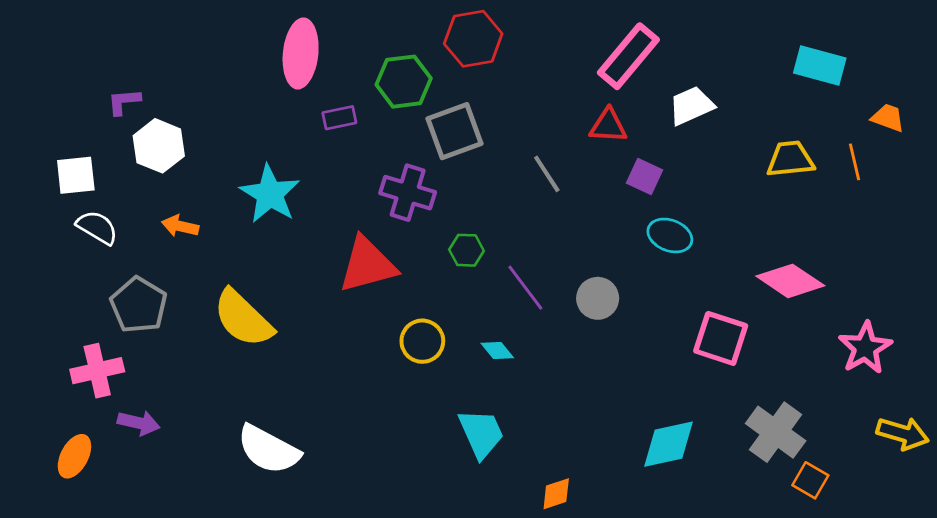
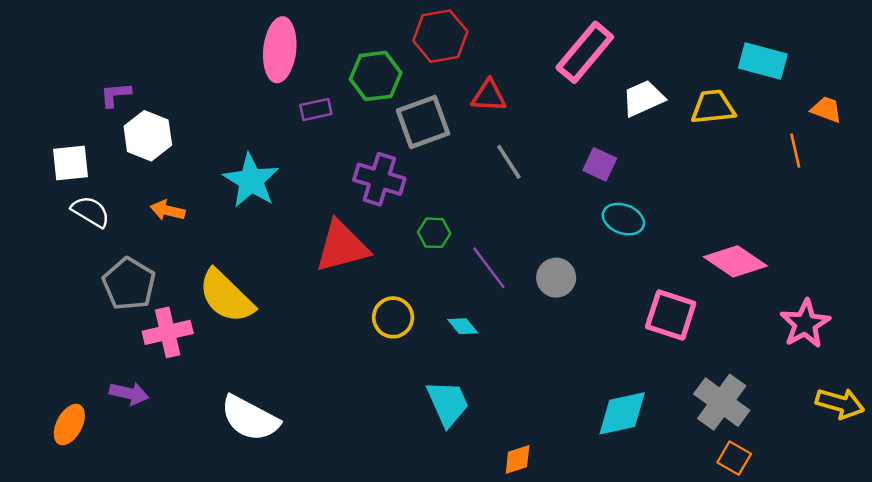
red triangle: (608, 126) -> (489, 96), moved
yellow trapezoid: (790, 159) -> (713, 107), moved
pink cross: (97, 371) -> (168, 332), moved
orange square: (810, 480) -> (734, 458), moved

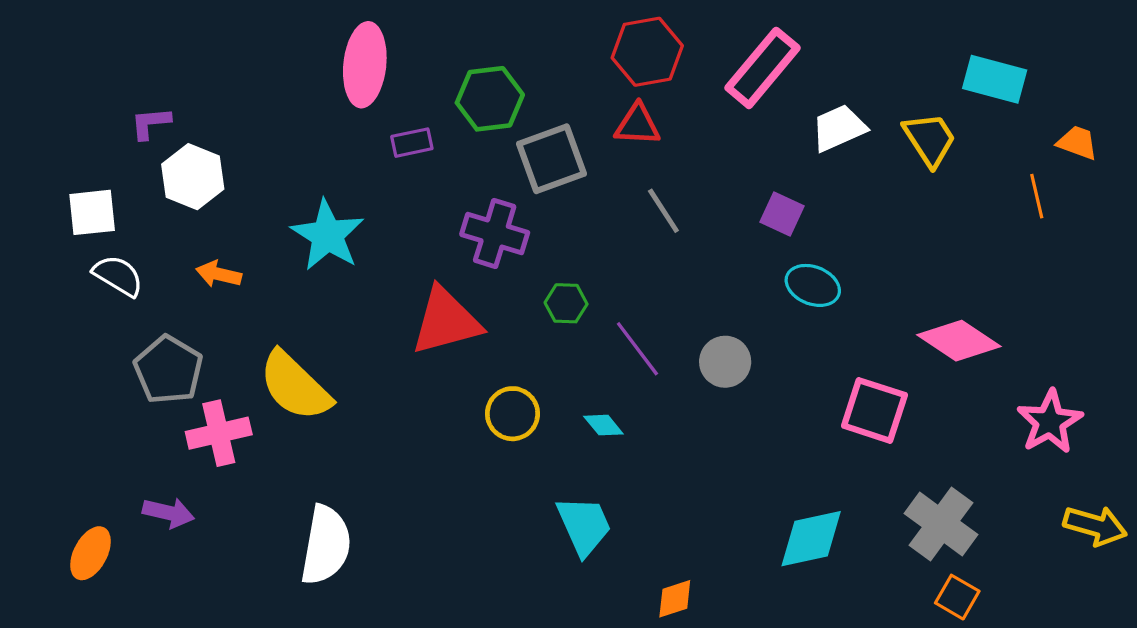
red hexagon: (440, 36) -> (647, 52), moved
yellow trapezoid: (713, 107) -> (930, 139), turned 63
white semicircle: (250, 418) -> (326, 545), turned -108

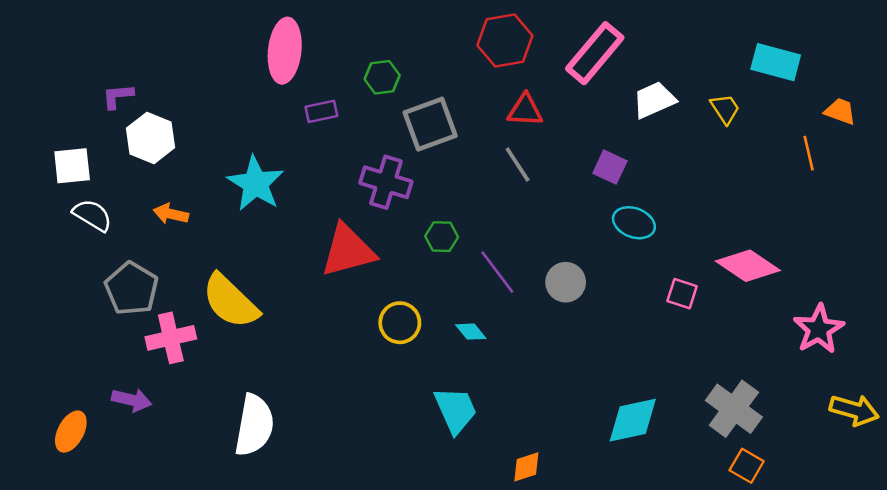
green hexagon: (490, 99) -> (382, 77), size x0.7
red triangle: (637, 125) -> (525, 110), moved
yellow trapezoid: (930, 139) -> (725, 109), size x0.7
pink square: (874, 410) -> (682, 294), moved, size x0.6

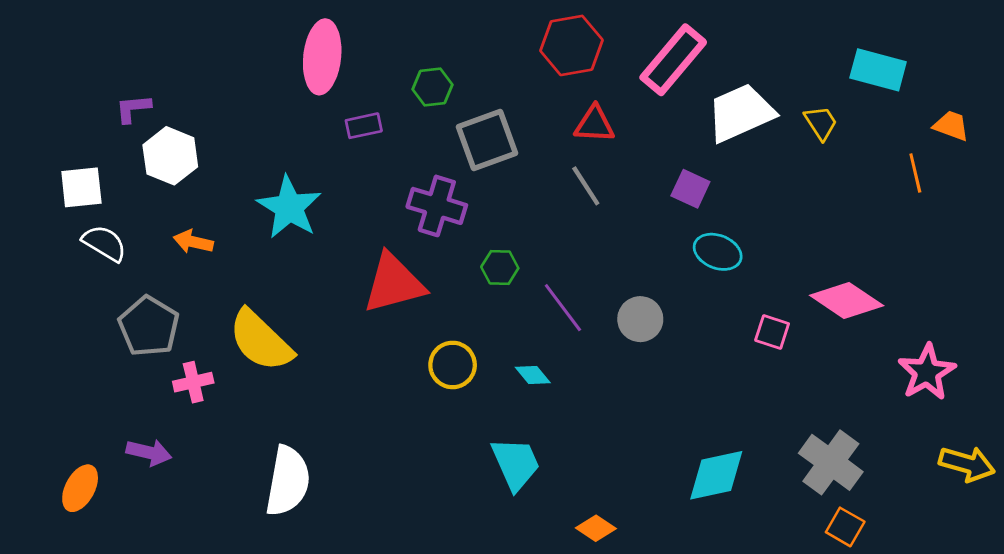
white trapezoid: (654, 100) -> (741, 113), size x1.4
pink cross: (171, 338) -> (193, 382), size x0.7
orange diamond: (526, 467) -> (596, 528), turned 52

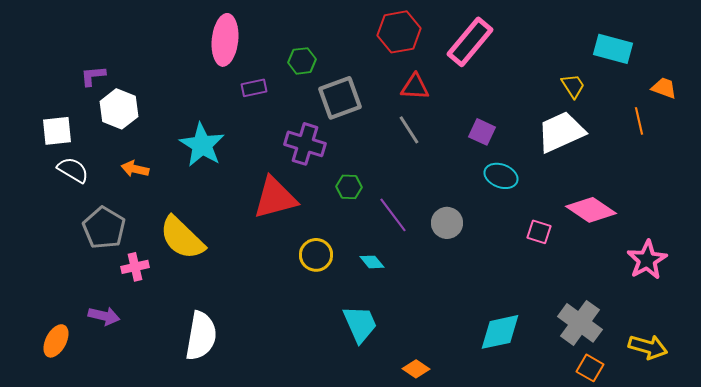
white trapezoid: (741, 113) -> (561, 132), moved
yellow arrow: (967, 464) -> (648, 347), moved

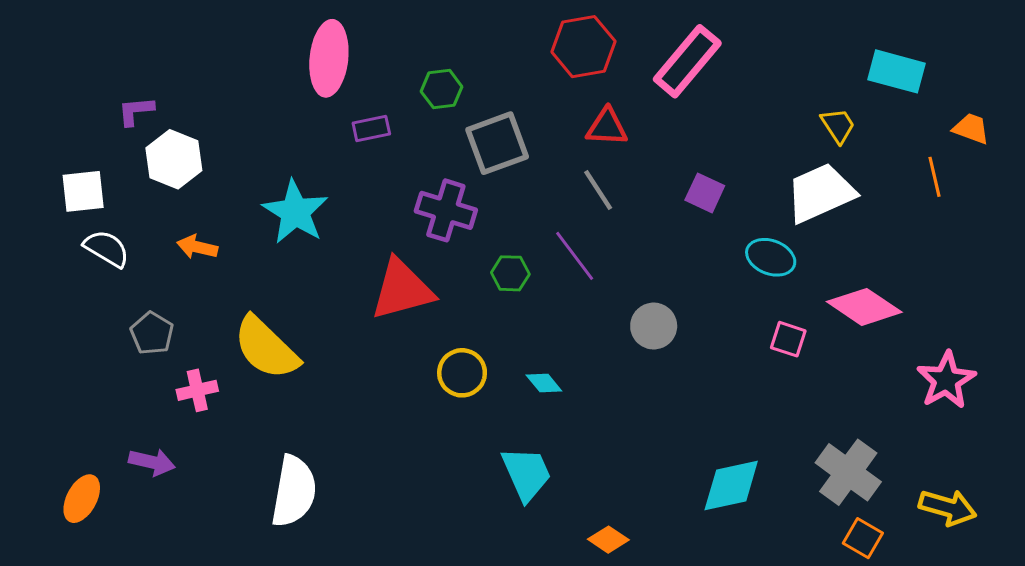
cyan ellipse: (501, 176) -> (771, 257), moved
purple line: (393, 215) -> (575, 256), moved
gray pentagon: (104, 228) -> (152, 333), size x0.7

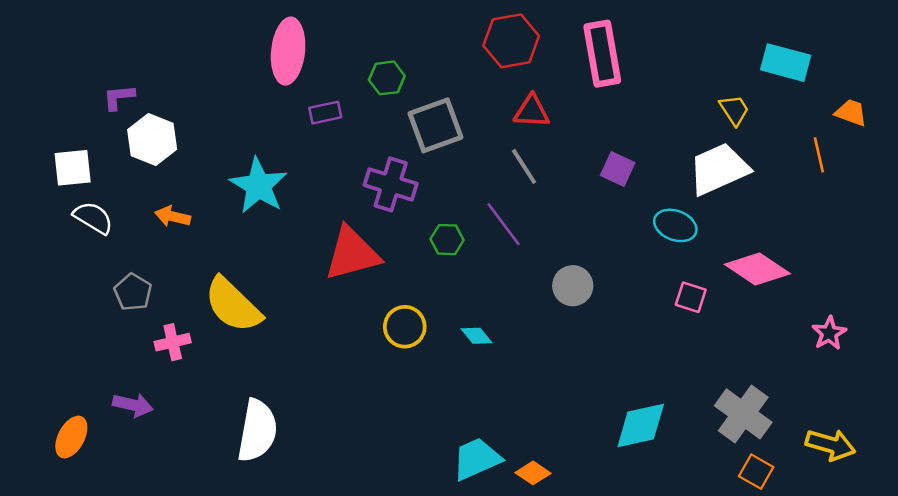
pink rectangle: (687, 61) -> (602, 54), turned -50
pink star: (946, 380) -> (829, 333), size x0.7
cyan trapezoid: (526, 474) -> (477, 459), moved, turned -90

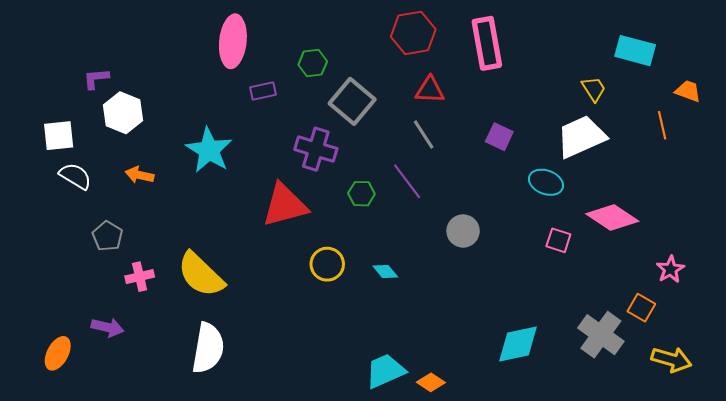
gray square: (436, 125) -> (352, 101), turned -30
yellow semicircle: (233, 305) -> (201, 275), moved
orange square: (756, 472) -> (641, 308), moved

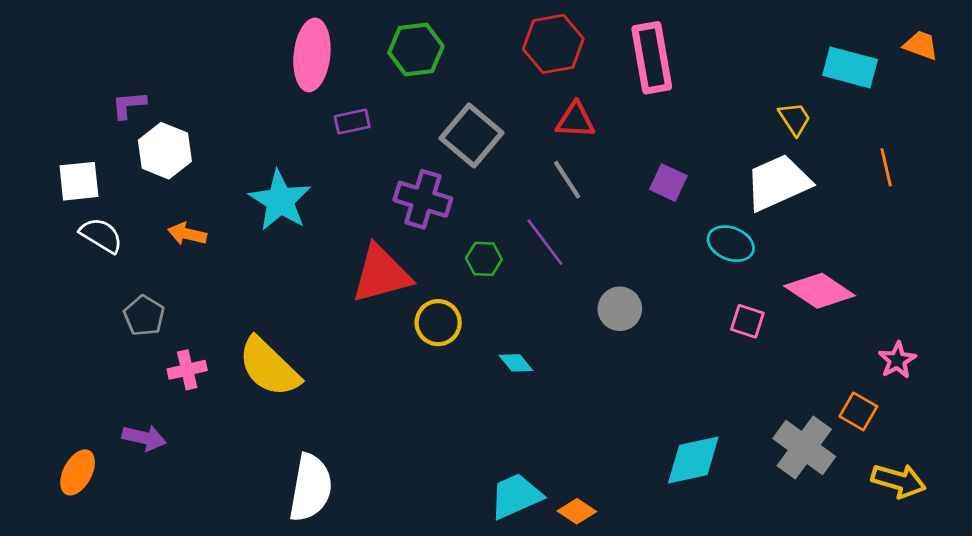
green hexagon: (313, 63) -> (416, 49), moved, size x1.4
orange trapezoid: (688, 91) -> (921, 45), moved
yellow circle: (327, 264) -> (438, 323), moved
white semicircle: (208, 348) -> (311, 488), moved

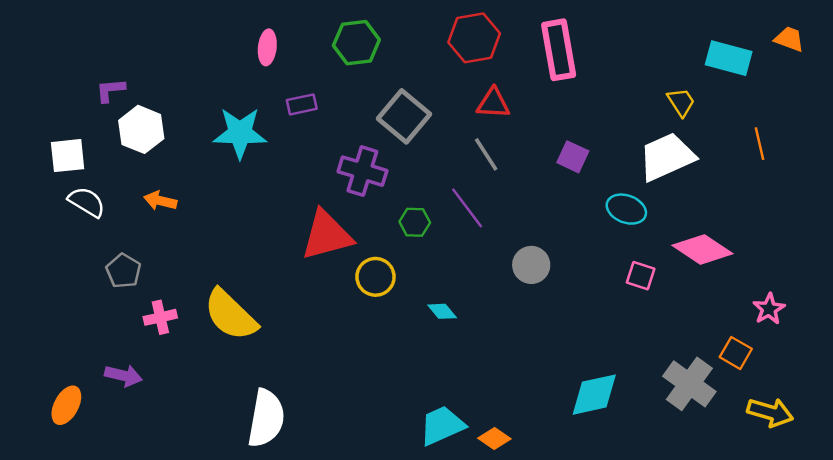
pink ellipse: (312, 55) -> (267, 47), size x0.6
cyan star: (280, 201) -> (240, 133), moved, turned -30

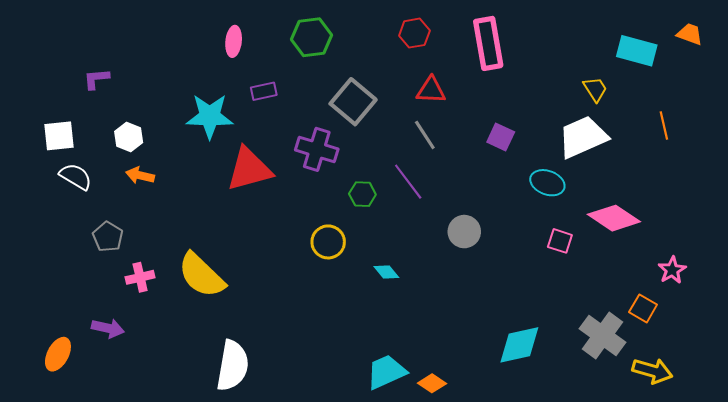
red hexagon: (474, 38) -> (414, 33), size x0.7
white hexagon: (141, 129) -> (129, 137), moved, size x0.7
red triangle: (327, 235) -> (249, 169), moved
yellow arrow: (770, 412) -> (652, 371), moved

